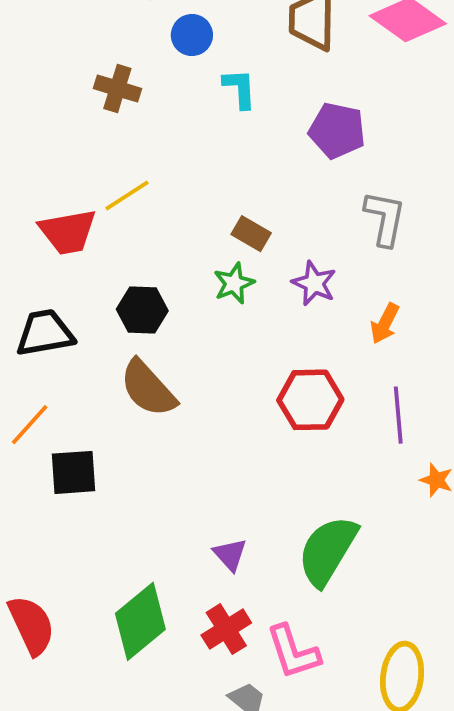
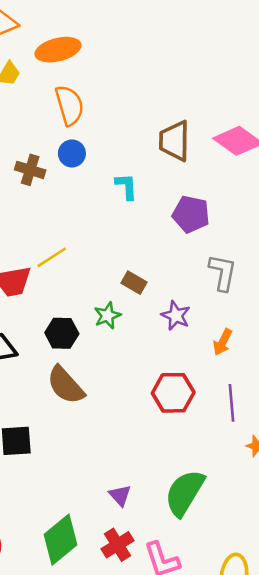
blue circle: (192, 35) -> (72, 153), moved
brown cross: (117, 88) -> (30, 170), moved
green star: (234, 283) -> (107, 316), moved

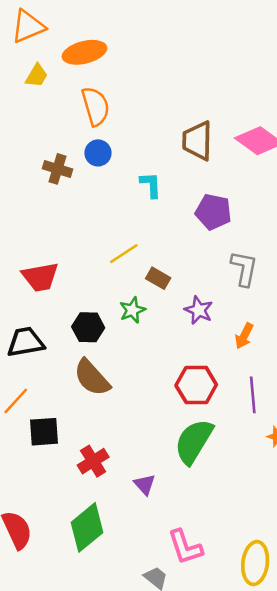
yellow line: (52, 257) -> (124, 254), moved
green semicircle: (185, 493) -> (194, 441), moved
red cross: (118, 545) -> (93, 461), moved

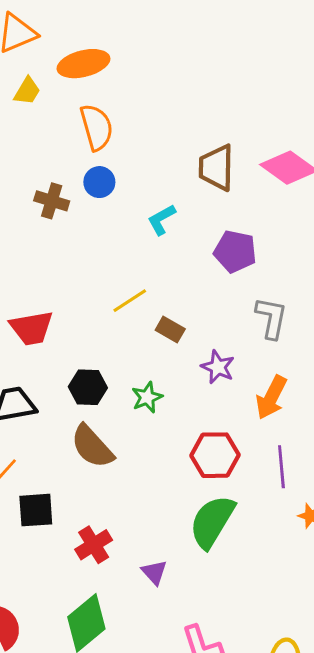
cyan L-shape: (151, 185) -> (162, 220), turned -116
green star: (132, 310) -> (147, 397), moved
orange arrow: (244, 336) -> (271, 397), size x1.4

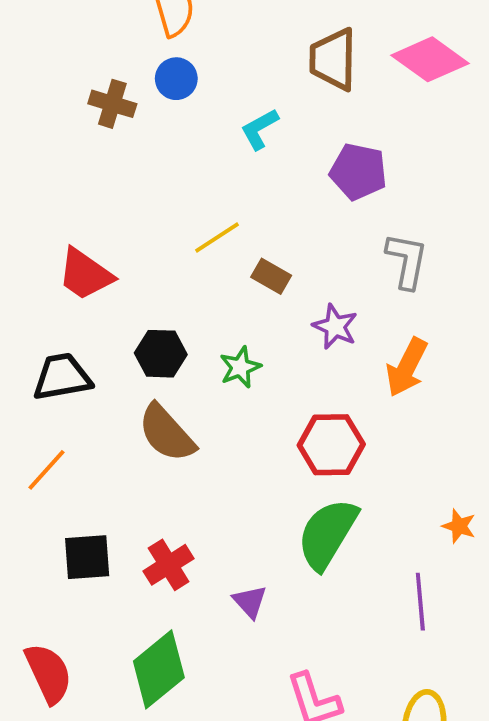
red trapezoid: (31, 328) -> (85, 274), turned 45
purple line: (281, 467) -> (420, 602), moved
black square: (36, 510) -> (87, 557), moved

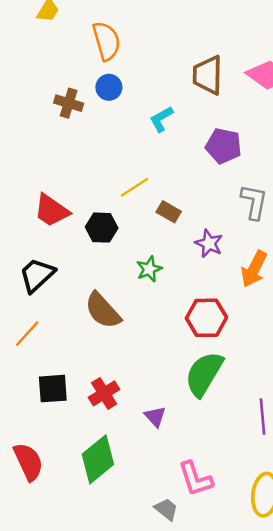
black hexagon: (161, 354) -> (102, 228), moved
black trapezoid: (62, 377) -> (37, 275), turned -33

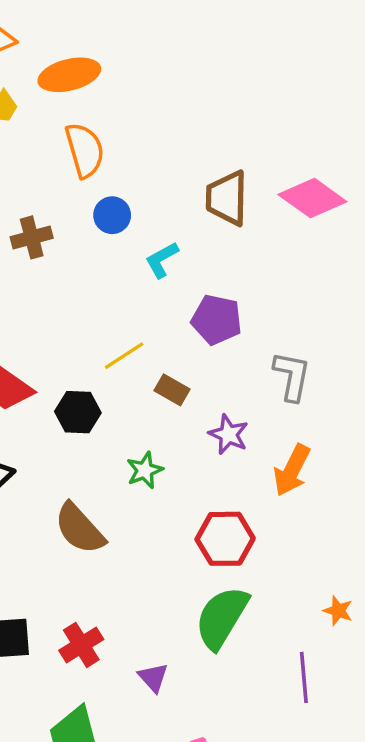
blue circle: (109, 87) -> (112, 215), moved
brown cross: (69, 103) -> (32, 237), turned -32
purple pentagon: (224, 146) -> (217, 320), moved

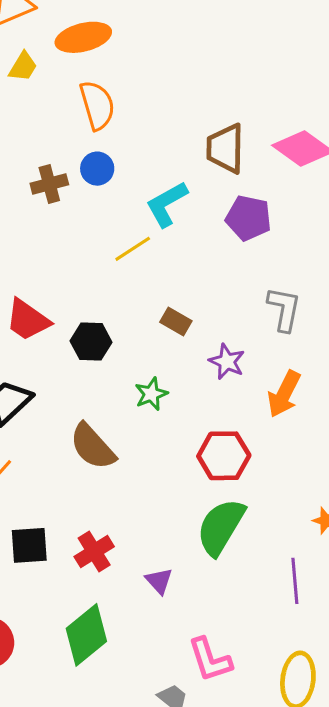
blue circle: (112, 215) -> (97, 169), moved
cyan L-shape: (162, 260) -> (167, 204), size x1.4
purple pentagon: (217, 320) -> (249, 218), moved
yellow line: (124, 356) -> (133, 249), moved

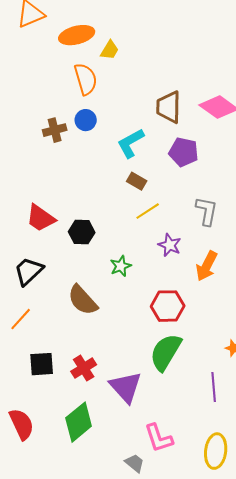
yellow trapezoid: (23, 67) -> (110, 50), moved
yellow line: (133, 249) -> (148, 211), moved
brown rectangle: (176, 321) -> (137, 181), moved
purple triangle: (159, 581) -> (126, 387), size x1.8

